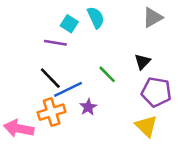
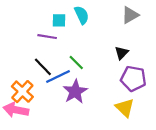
cyan square: (69, 24) -> (59, 20), turned -32
green line: (107, 74) -> (76, 62), moved
purple star: (88, 107) -> (75, 92), size x1.6
orange cross: (52, 112) -> (22, 92), moved, turned -30

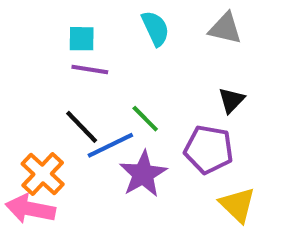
gray triangle: (130, 15) -> (225, 28), moved, turned 42
cyan square: (59, 20) -> (82, 39), moved
purple pentagon: (133, 79) -> (209, 149), moved

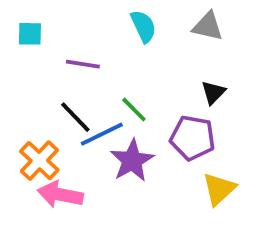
cyan square: (82, 39) -> (30, 34), moved
yellow triangle: (237, 205) -> (219, 189), turned 33
pink arrow: (30, 209) -> (60, 195), moved

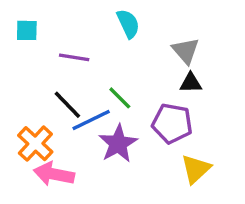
gray triangle: (208, 26) -> (186, 51), moved, turned 36
black triangle: (213, 92) -> (191, 83), turned 45

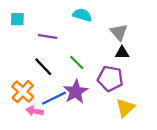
cyan semicircle: (128, 24) -> (82, 15), turned -48
blue line: (91, 120) -> (54, 98), moved
pink arrow: (54, 174) -> (35, 111), size x0.7

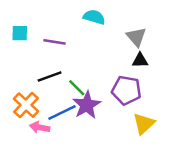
cyan square: (17, 19) -> (20, 33), moved
green line: (77, 62) -> (77, 88), moved
black line: (43, 67) -> (50, 77), turned -66

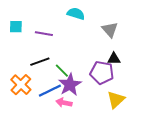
black triangle: (140, 60) -> (114, 59), moved
pink arrow: (40, 127) -> (64, 103), moved

